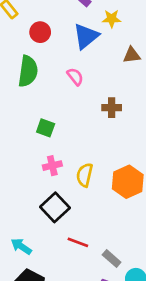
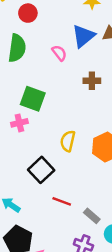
blue triangle: (86, 36) -> (83, 36), moved
green square: (46, 128) -> (33, 99), size x1.5
pink cross: (52, 166) -> (19, 123), moved

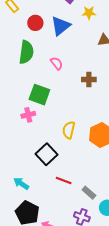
blue triangle: (83, 36) -> (61, 26), moved
pink semicircle: (59, 53) -> (57, 63), moved

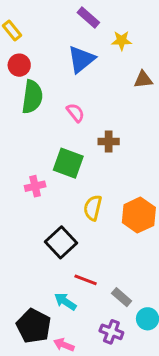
red circle: (35, 23) -> (19, 65), moved
brown cross: (89, 79) -> (109, 141), moved
green square: (39, 95) -> (68, 163), moved
cyan arrow: (21, 184) -> (65, 302), moved

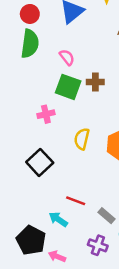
red circle: (19, 65) -> (30, 14), moved
green square: (68, 163) -> (68, 87), moved
pink cross: (35, 186) -> (46, 114), moved
black square: (61, 242) -> (40, 162), moved

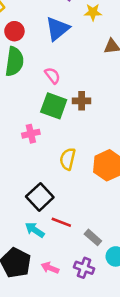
black square: (40, 162) -> (40, 197), moved
cyan arrow: (58, 219) -> (35, 230), moved
pink arrow: (57, 256) -> (50, 268), moved

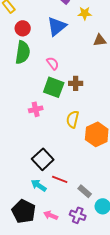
yellow semicircle: (68, 159) -> (73, 119), moved

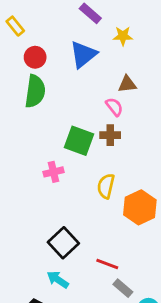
brown triangle: (100, 40) -> (127, 84), moved
pink semicircle: (53, 63) -> (114, 107), moved
red line: (60, 179) -> (107, 264), moved

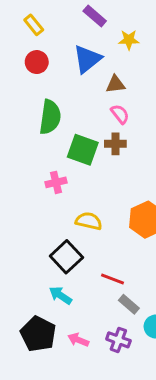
yellow rectangle: (15, 26) -> (34, 25), moved
brown triangle: (127, 84) -> (115, 84), moved
green semicircle: (35, 91) -> (50, 117), moved
yellow semicircle: (106, 186) -> (89, 221), moved, turned 90

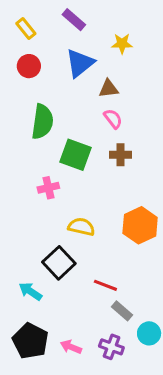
purple rectangle: (95, 16) -> (74, 20), moved
brown cross: (115, 144) -> (120, 155), moved
cyan arrow: (60, 295) -> (30, 291), moved

